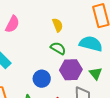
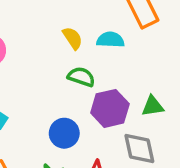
cyan semicircle: (91, 44) -> (110, 40), moved, size x0.7
green triangle: (96, 73) -> (153, 106), turned -48

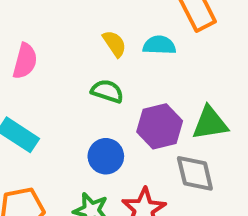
green semicircle: (81, 77) -> (107, 91), moved
green triangle: (153, 106) -> (210, 123), size x1.4

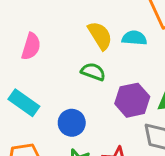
yellow semicircle: (115, 44) -> (100, 36), size x1.4
blue circle: (106, 156) -> (72, 123), moved

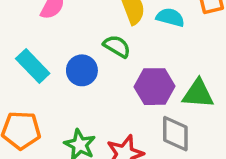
blue circle: (72, 123) -> (82, 70), moved

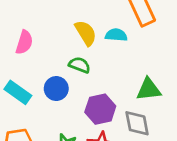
purple hexagon: (155, 87) -> (100, 109), moved

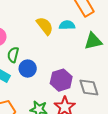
green semicircle: (80, 65) -> (13, 55), moved, turned -91
green triangle: (149, 89) -> (93, 41), moved

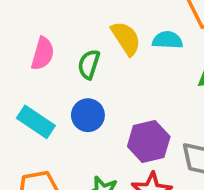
green semicircle: (13, 55) -> (89, 64), moved

